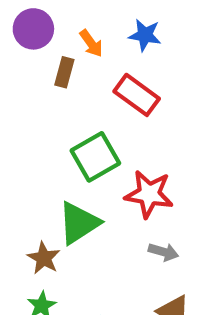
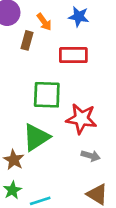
red rectangle: (137, 95) -> (73, 55), turned -36
green square: (95, 157) -> (47, 95), turned 32

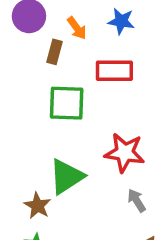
green square: (47, 95) -> (67, 103), moved
gray arrow: (91, 156) -> (137, 201), turned -138

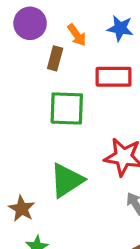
brown star: (38, 206) -> (22, 209), moved

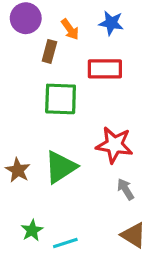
brown star: (22, 209) -> (18, 170), moved

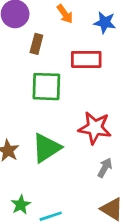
blue star: (111, 23) -> (105, 22), moved
orange arrow: (70, 29) -> (65, 14), moved
gray arrow: (125, 189) -> (105, 168), turned 60

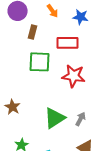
red star: (95, 128) -> (74, 76), moved
green triangle: (46, 148) -> (55, 118), moved

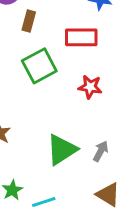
green square: (40, 62) -> (39, 66), turned -30
red star: (74, 76) -> (90, 87), size x0.7

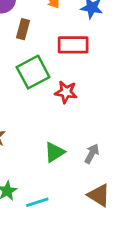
red star: (90, 87) -> (66, 92), moved
green triangle: (62, 150) -> (55, 152), size x0.7

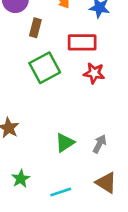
red star: (66, 92) -> (94, 73), moved
cyan line: (37, 202) -> (61, 192), moved

